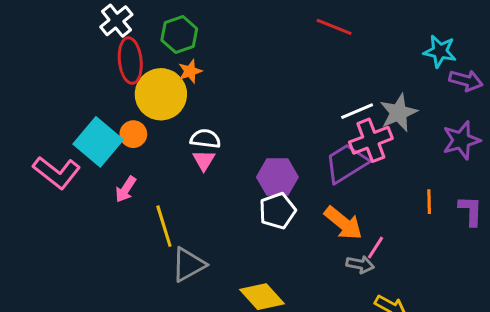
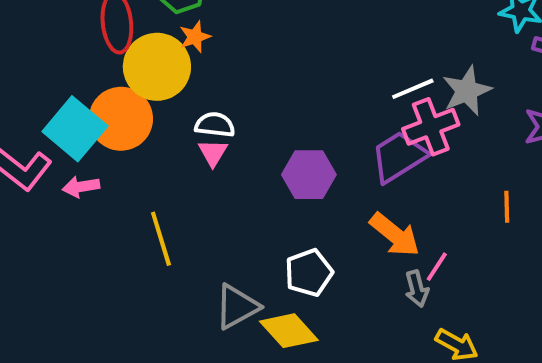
orange circle: (133, 134) -> (121, 119), size x1.8
pink arrow: (126, 189) -> (81, 187), moved, turned 48
white pentagon: (277, 211) -> (309, 273), moved
gray triangle: (188, 264) -> (237, 307), moved
gray arrow: (360, 264) -> (417, 289), turned 64

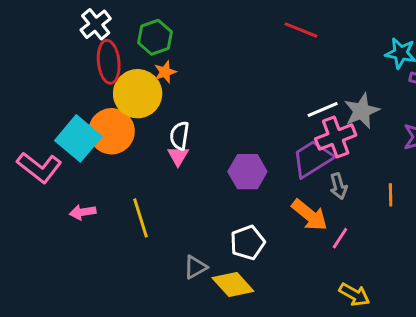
white semicircle: (215, 125) -> (180, 136), turned -88
pink arrow: (81, 187) -> (83, 212), moved
gray arrow: (417, 289) -> (339, 186), moved
gray triangle: (237, 307) -> (195, 267), size x0.7

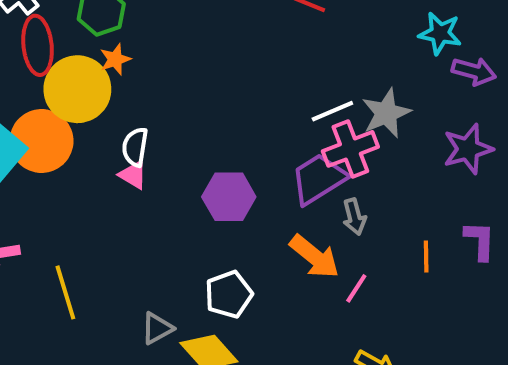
pink triangle: (178, 156) -> (133, 175), turned -30
orange line: (391, 195) -> (426, 257), moved
yellow line: (140, 218) -> (65, 292), moved

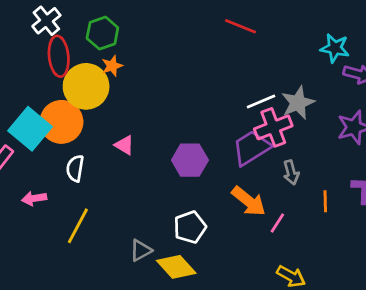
white semicircle: (135, 147) -> (75, 168), moved
gray arrow: (354, 217) -> (291, 172), moved
yellow line: (65, 292) -> (78, 226), turned 45

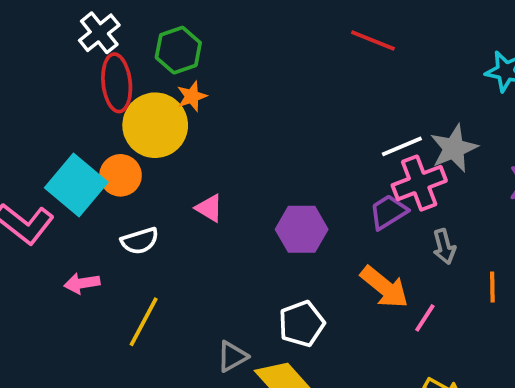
orange circle: (61, 122) -> (121, 175), size x0.7
purple trapezoid: (251, 148) -> (388, 212), size x0.7
white semicircle: (75, 168) -> (140, 241), turned -116

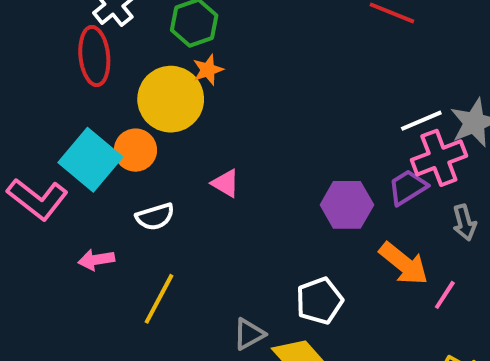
red ellipse: (117, 83) -> (94, 56), moved
purple hexagon: (302, 229) -> (347, 205), moved

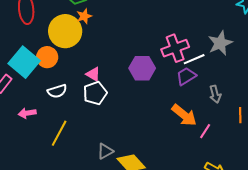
white line: (421, 121) -> (194, 59), moved
pink cross: (439, 158) -> (175, 48), moved
purple hexagon: (347, 205) -> (142, 68), moved
white pentagon: (320, 301) -> (95, 93), moved

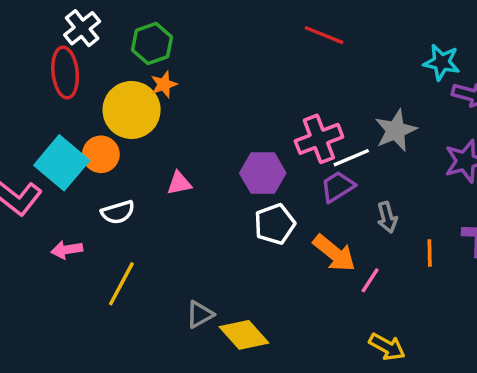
pink triangle: (93, 74) -> (179, 183), turned -42
white pentagon: (95, 93) -> (275, 224), moved

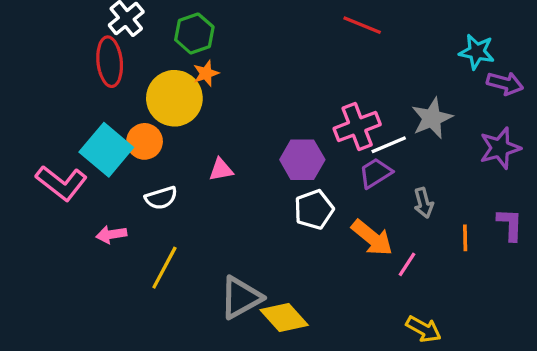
gray triangle: (200, 314) -> (241, 298), size x1.6

